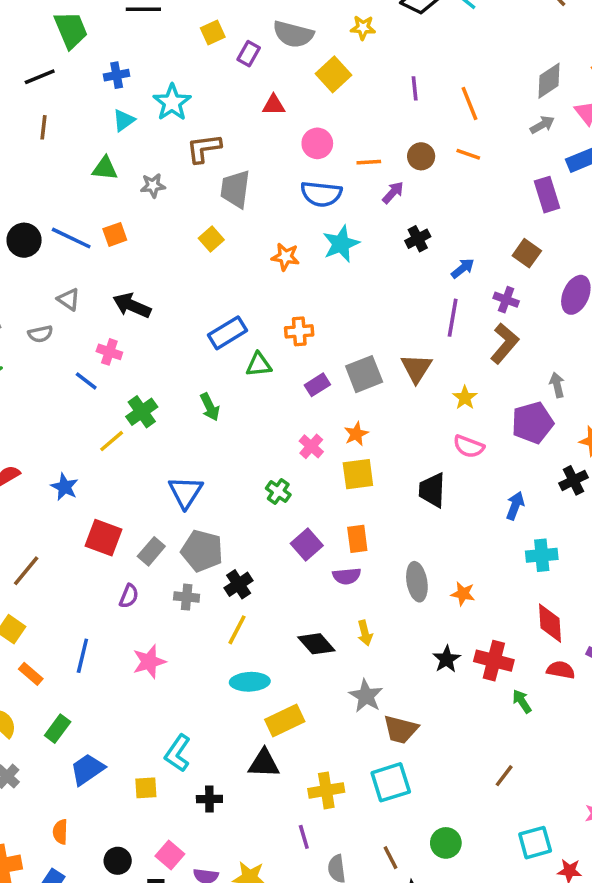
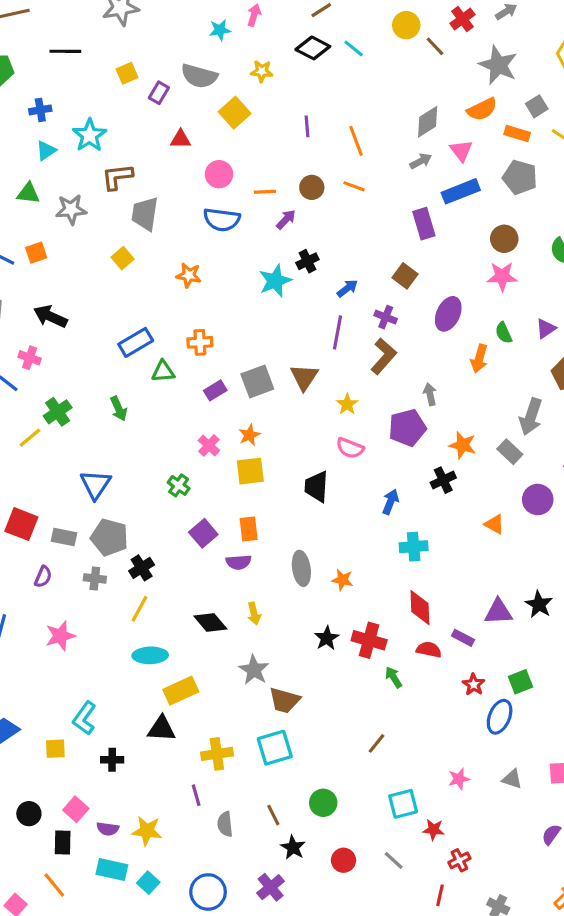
gray star: (153, 186) -> (71, 209), size x1.4
cyan star: (341, 244) -> (275, 281), moved
gray rectangle: (151, 551) -> (64, 537), turned 60

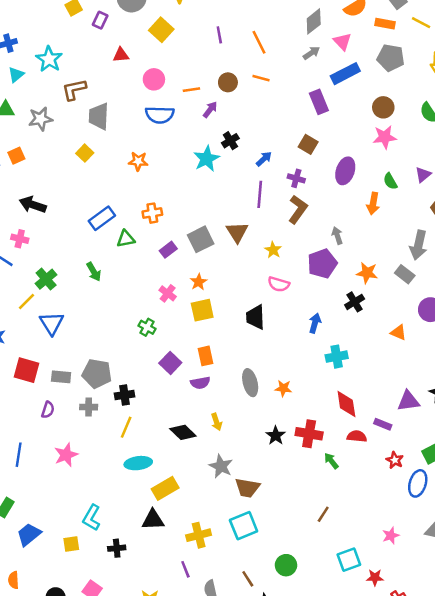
blue triangle: (96, 484) -> (52, 323), moved
black cross: (142, 568) -> (124, 395), turned 30

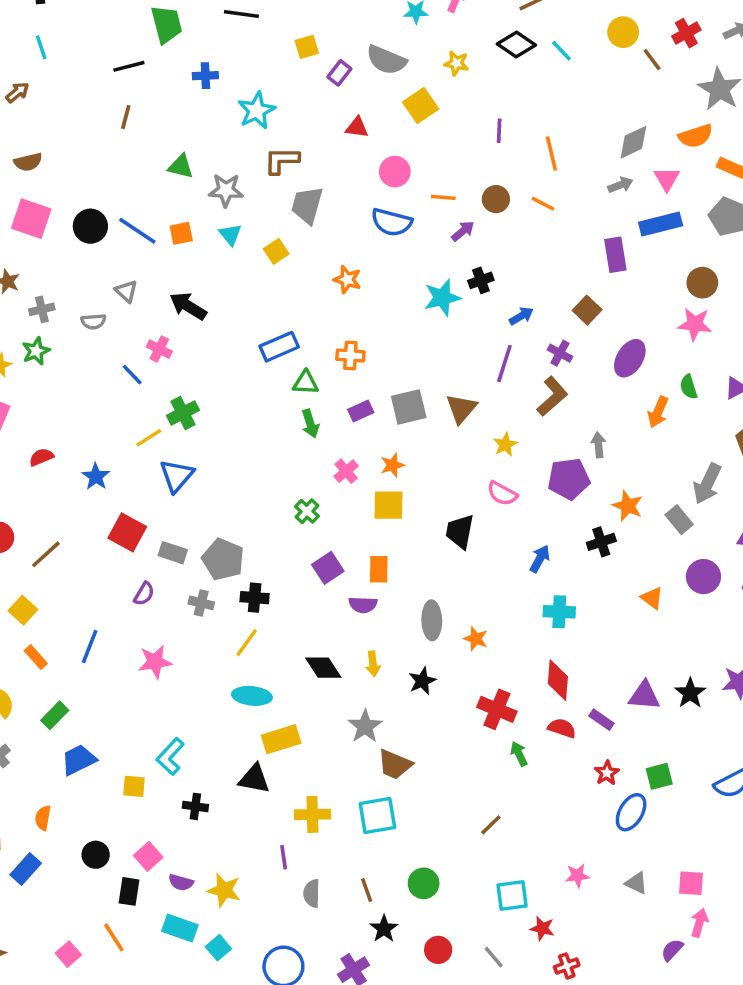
cyan triangle: (16, 75) -> (230, 235), moved, turned -42
green arrow: (94, 272) -> (310, 424), moved
black star: (276, 436) -> (422, 681), moved

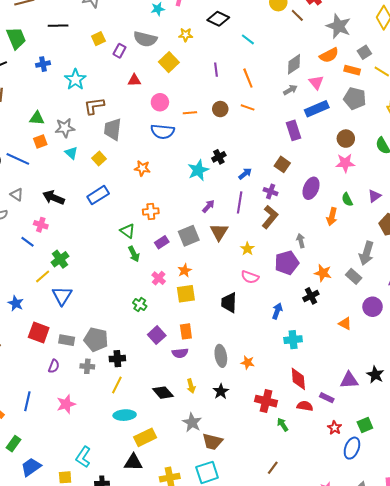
cyan line: (561, 51) -> (248, 39), moved
purple arrow: (463, 231) -> (208, 206), moved
orange square: (181, 233) -> (40, 141), moved
blue rectangle: (279, 347) -> (98, 195), moved
green triangle: (306, 383) -> (128, 231), turned 42

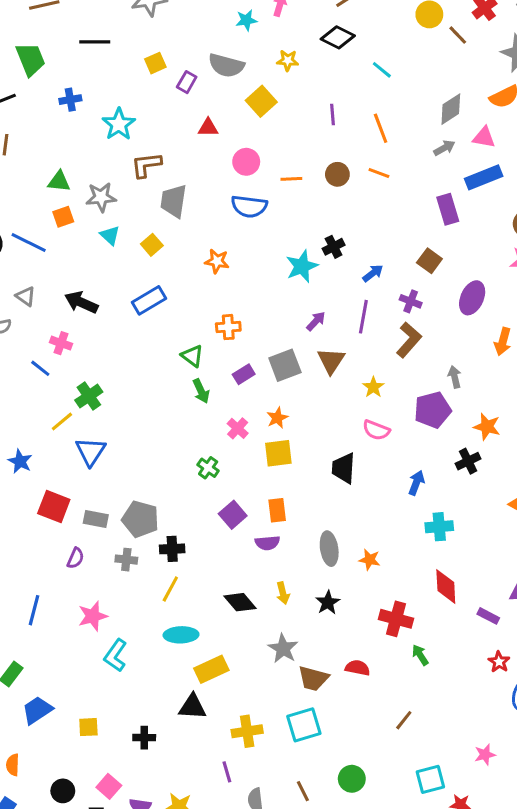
pink triangle: (316, 82) -> (484, 137), turned -42
red semicircle: (305, 406) -> (358, 668), moved
cyan L-shape: (83, 457) -> (115, 655), moved

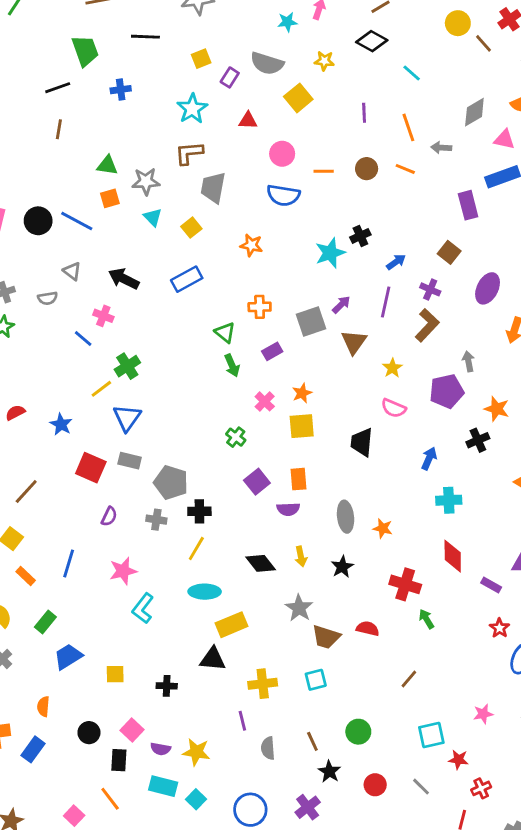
cyan star: (119, 124) -> (192, 109), moved
gray arrow: (444, 148) -> (441, 148), moved, turned -150
gray square: (285, 365) -> (311, 322), moved
gray rectangle: (96, 519) -> (130, 461), moved
cyan square: (304, 725) -> (316, 680), size x0.7

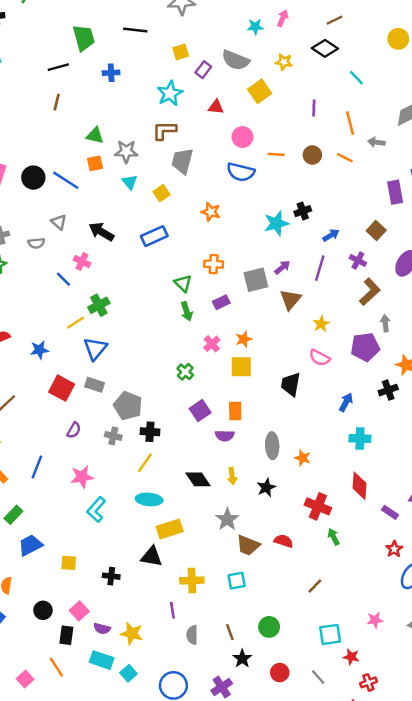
brown L-shape: (427, 325) -> (370, 292), moved
blue star: (61, 424) -> (39, 350), turned 30

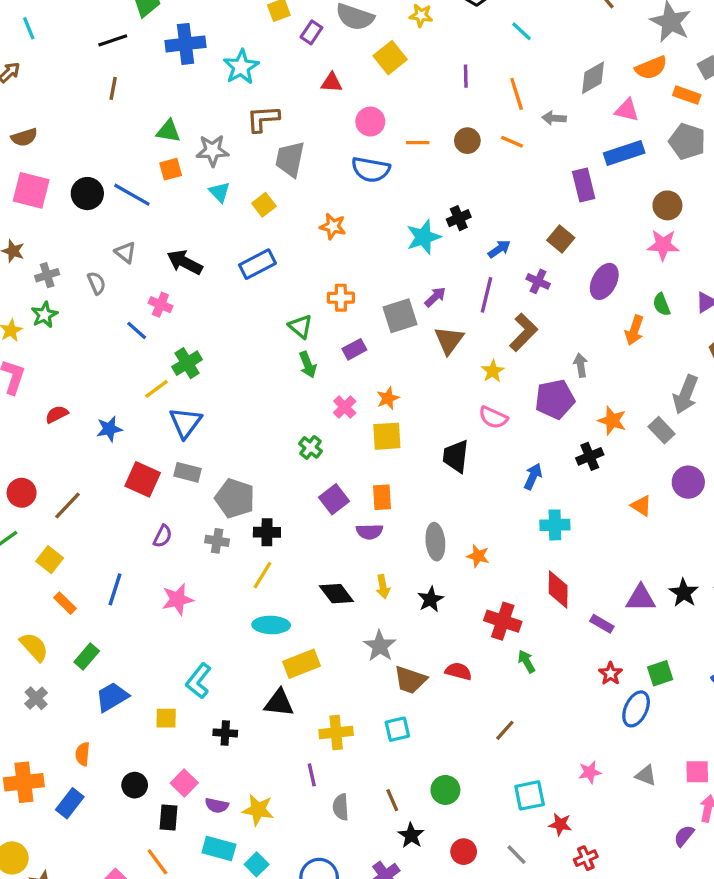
blue cross: (111, 73) -> (185, 44), size x1.6
cyan star: (170, 93) -> (241, 67), moved
gray semicircle: (36, 243) -> (97, 283), turned -105
brown L-shape: (370, 292) -> (524, 332), moved
cyan L-shape: (96, 510) -> (199, 681), moved

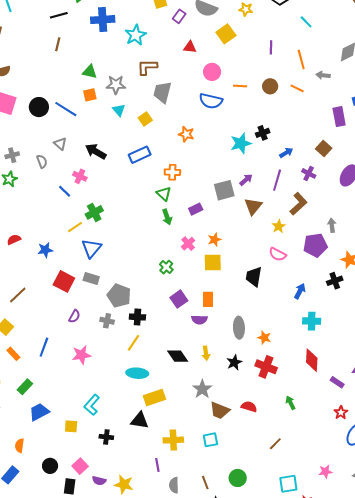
orange cross: (341, 298) -> (172, 172), moved
red cross: (503, 621) -> (266, 367), moved

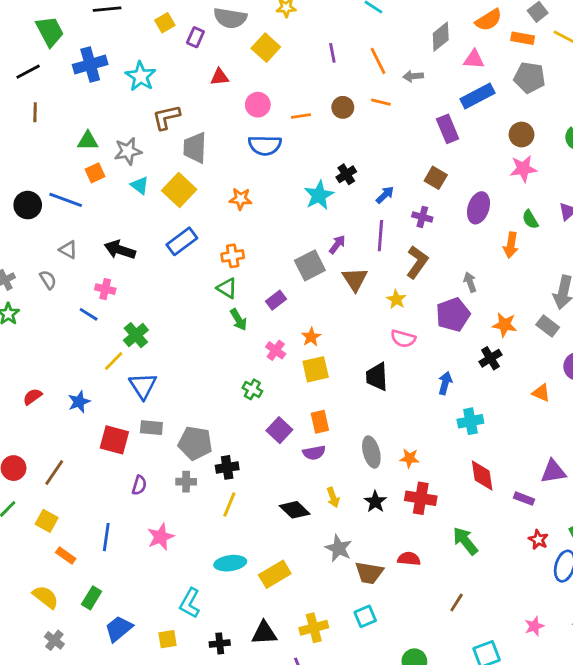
yellow square: (145, 119) -> (179, 190), size x1.6
cyan ellipse: (137, 373) -> (230, 563), moved
green arrow: (290, 403) -> (465, 541), size x1.5
black triangle: (140, 420) -> (264, 633), moved

